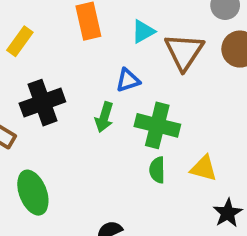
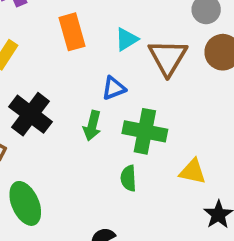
black cross: (42, 103) -> (31, 114), turned -30
green semicircle: (157, 170) -> (128, 178), moved

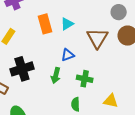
cyan triangle: (126, 39) -> (67, 24), moved
black cross: (31, 114) -> (22, 69), turned 35
green cross: (145, 131) -> (85, 79), size x0.7

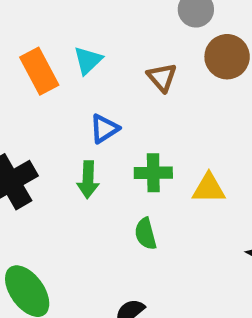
brown triangle: (97, 38) -> (162, 77), size x0.6
yellow triangle: (111, 101) -> (209, 188), moved

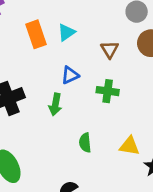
green cross: (153, 173) -> (108, 91), moved
yellow triangle: (209, 188) -> (129, 146), moved

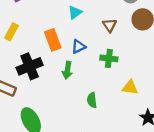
orange rectangle: (36, 34) -> (53, 40), moved
yellow triangle: (129, 146) -> (130, 87), moved

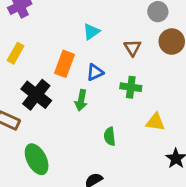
orange rectangle: (53, 40) -> (64, 64), turned 40
black cross: (30, 66) -> (36, 95), turned -30

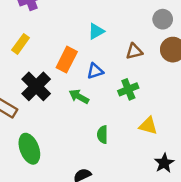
brown triangle: (132, 48) -> (134, 51), turned 42
green cross: (131, 87) -> (128, 89), turned -36
green arrow: (81, 100) -> (79, 97), turned 102

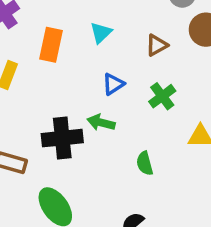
orange rectangle: (67, 60) -> (51, 45), moved
black cross: (36, 86) -> (62, 138), moved, turned -36

